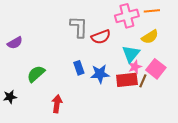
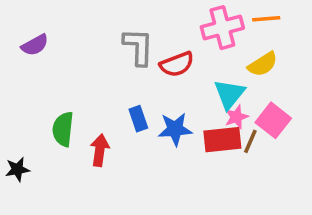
purple semicircle: (15, 43) -> (35, 45), moved
green semicircle: (36, 74) -> (63, 129), turned -42
red arrow: (57, 104) -> (100, 150), moved

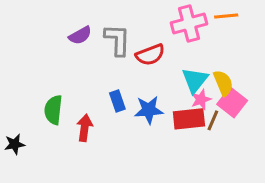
purple semicircle: (35, 45) -> (80, 35), moved
yellow semicircle: (263, 64) -> (223, 83), moved, turned -80

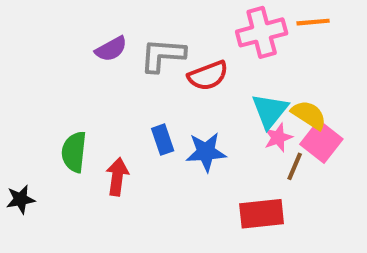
gray L-shape: (117, 40) -> (163, 55), turned -88
yellow semicircle: (223, 83) -> (309, 115), turned -35
red rectangle: (189, 119) -> (262, 214), moved

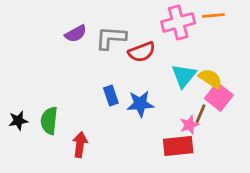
pink star: (278, 138) -> (189, 125), moved
green semicircle: (74, 152) -> (49, 121), moved
red arrow: (117, 177) -> (80, 144), moved
black star: (20, 199) -> (18, 121), moved

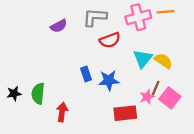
gray L-shape: (111, 38) -> (95, 17), moved
pink square: (219, 97) -> (170, 98), moved
red rectangle: (178, 146) -> (125, 113), moved

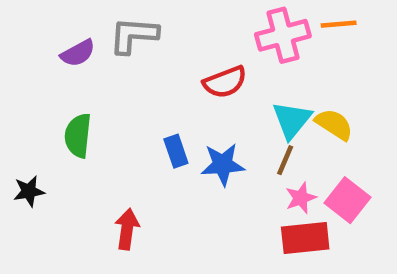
gray L-shape: (95, 17) -> (134, 35), moved
purple semicircle: (59, 26) -> (78, 53), moved
brown line: (156, 88) -> (285, 160), moved
green semicircle: (38, 94) -> (78, 136), moved
red rectangle: (125, 113) -> (305, 238), moved

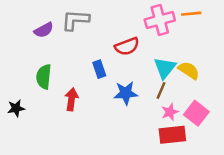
blue rectangle: (176, 151) -> (99, 69), moved
red arrow: (127, 229) -> (72, 99), moved

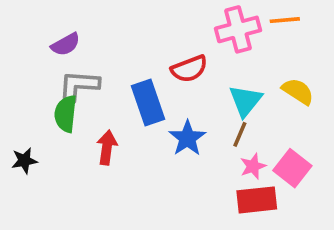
gray L-shape: (75, 20) -> (79, 86), moved
blue rectangle: (99, 69) -> (148, 103), size x1.6
yellow semicircle: (189, 70) -> (298, 91), moved
blue star: (126, 93) -> (187, 138), turned -30

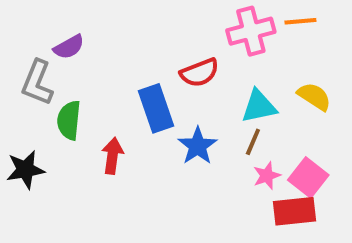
gray L-shape: (79, 86) -> (37, 83), moved, turned -72
cyan triangle: (245, 101) -> (259, 106), turned 39
black star: (24, 161) -> (25, 170), size x1.4
red rectangle: (257, 200) -> (294, 211), moved

